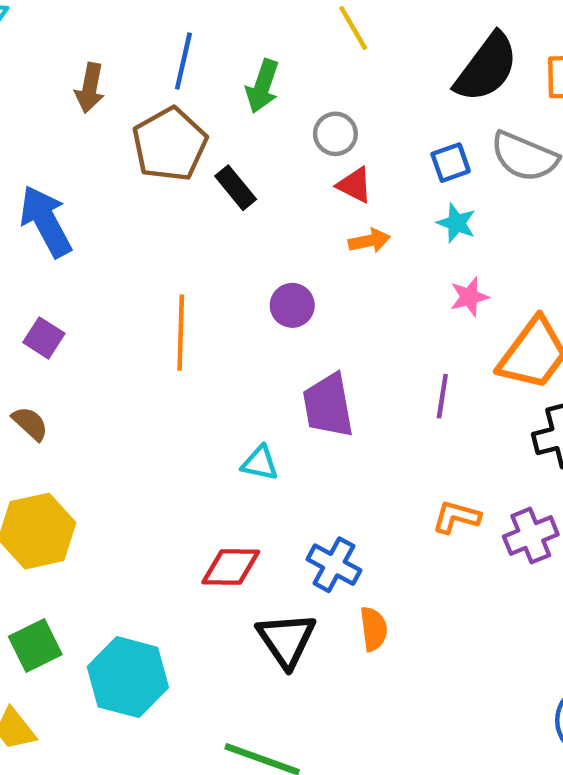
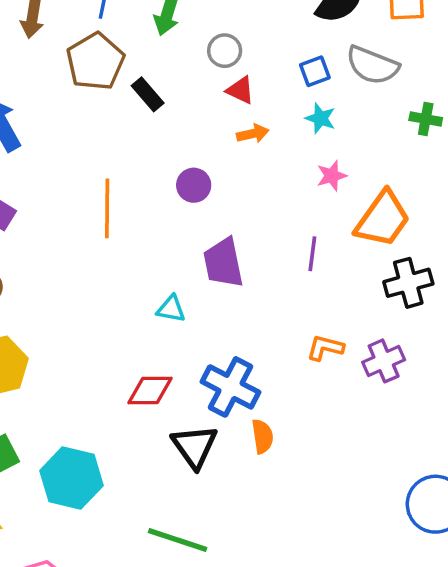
blue cross: (334, 565) -> (231, 387), size x1.4

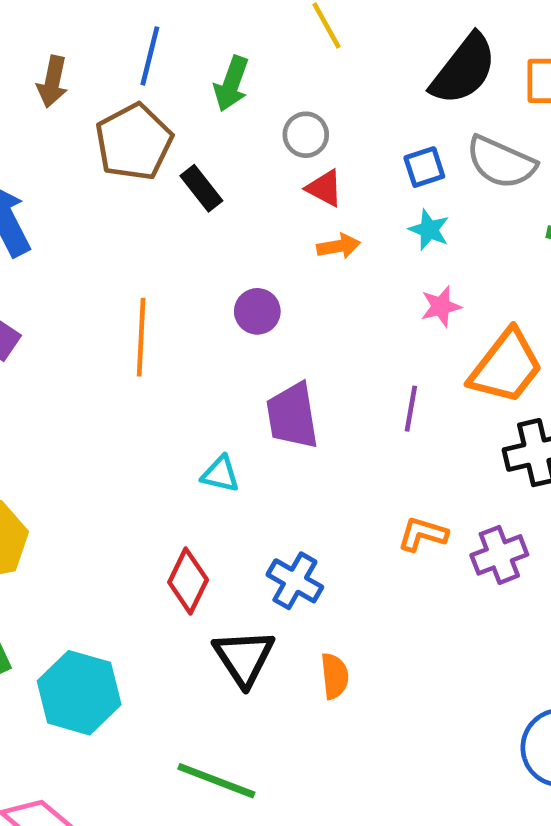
blue cross: (231, 387) -> (295, 581), size x0.7
red diamond: (150, 390) -> (188, 581), turned -66
orange semicircle: (262, 436) -> (335, 676), moved

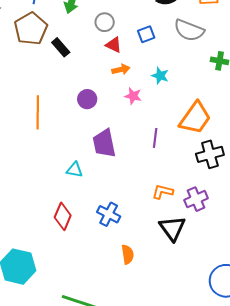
blue square: (424, 167) -> (146, 34), moved
cyan star: (429, 230) -> (160, 76), moved
pink star: (441, 306) -> (133, 96), moved, turned 30
black triangle: (244, 658) -> (172, 228), moved

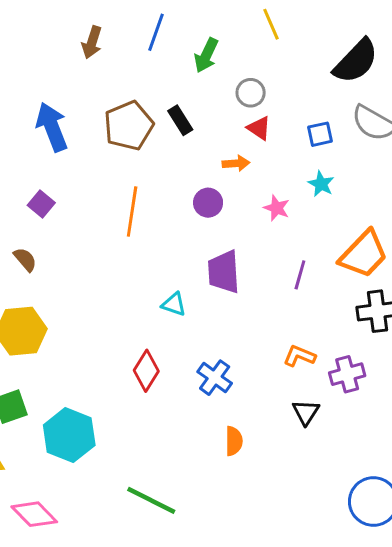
brown pentagon: (31, 29) -> (129, 126), moved
blue square: (146, 34) -> (320, 134), moved
orange arrow: (121, 69) -> (236, 163), moved
black triangle: (172, 228) -> (306, 412), size x0.7

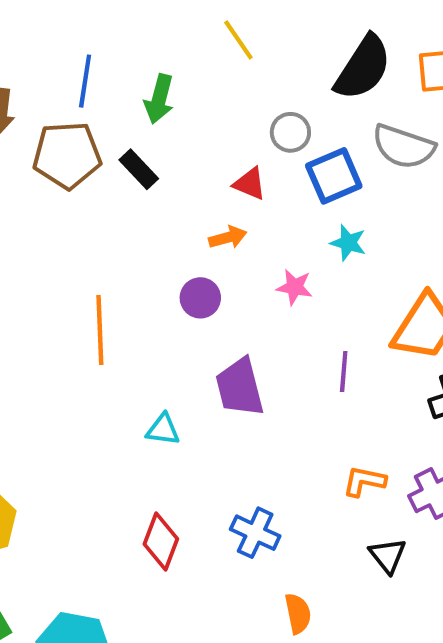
gray circle: (251, 93) -> (290, 132), moved
black rectangle: (180, 120) -> (139, 169), moved
brown pentagon: (129, 126) -> (67, 155), moved, turned 30
blue square: (320, 134) -> (334, 176), size x1.5
cyan triangle: (174, 304) -> (163, 430), moved

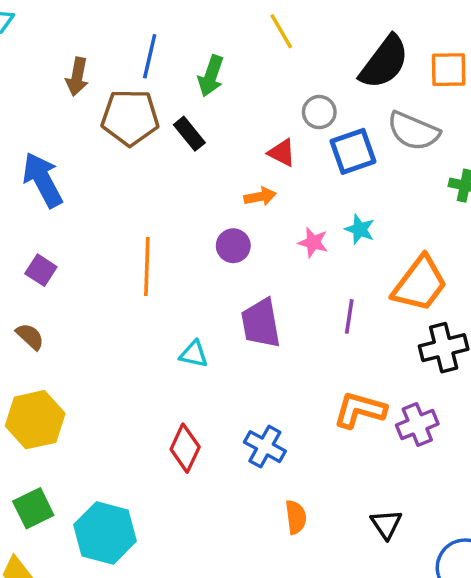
cyan star: (348, 243) -> (360, 229), moved
orange L-shape: (364, 481) -> (360, 410), size x1.4
black triangle: (388, 556) -> (386, 524), moved

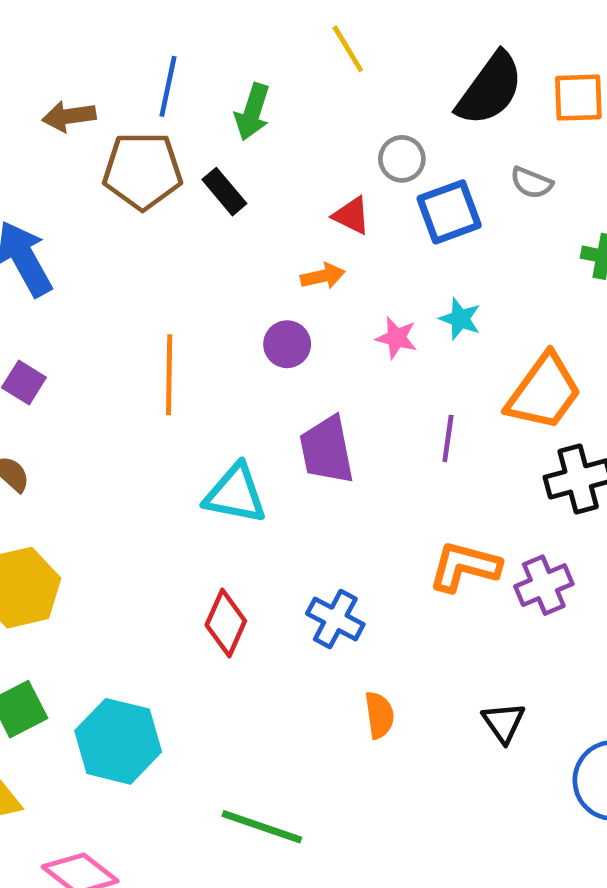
brown arrow: (77, 77) -> (69, 116), turned 72
gray semicircle: (413, 131) -> (531, 183), size x0.6
cyan triangle: (194, 354) -> (235, 494), size x1.6

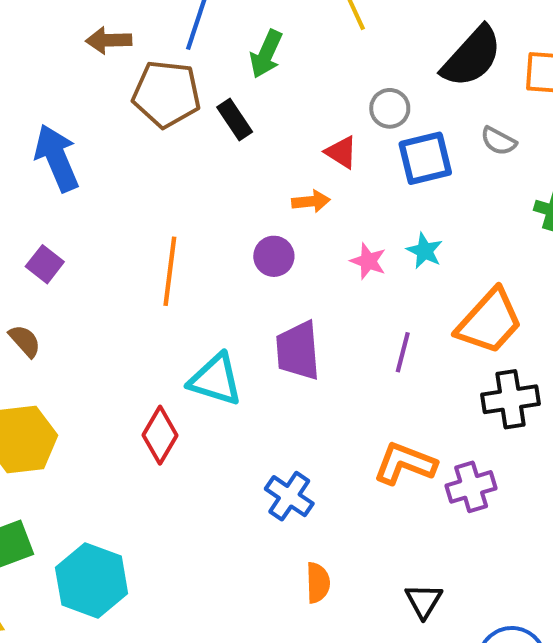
red diamond: (226, 623) -> (160, 435), moved

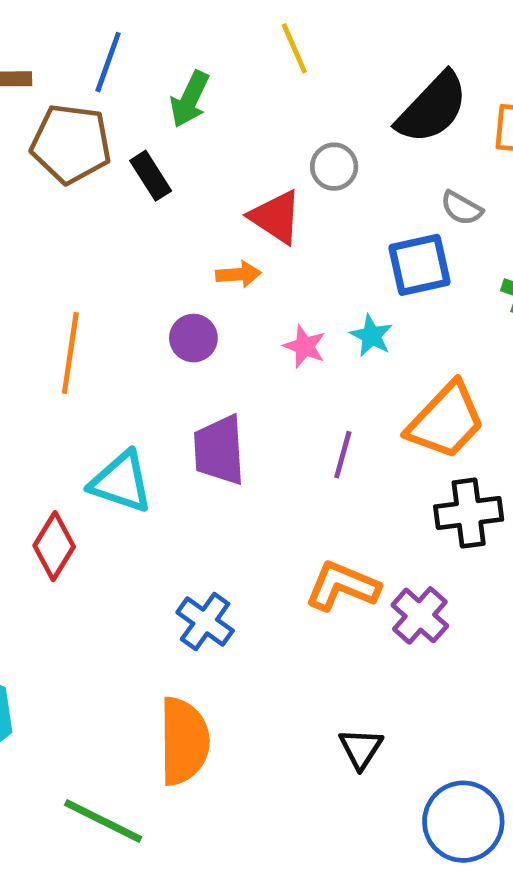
red triangle: (341, 152) -> (276, 217), size x1.4
blue square: (425, 158) -> (420, 265), moved
purple cross: (471, 487) -> (420, 615), turned -33
orange semicircle: (318, 583) -> (184, 741), moved, size x1.8

